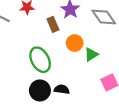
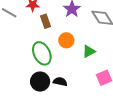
brown rectangle: (53, 24) -> (45, 21), moved
orange circle: (75, 43) -> (66, 40), moved

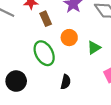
black circle: (40, 82) -> (16, 81), moved
black semicircle: (60, 82) -> (66, 82), turned 96

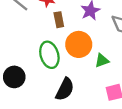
orange circle: (69, 38) -> (79, 44), size x1.5
black semicircle: (66, 82) -> (65, 89), size x1.5

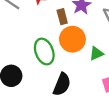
brown rectangle: (59, 20) -> (62, 17), moved

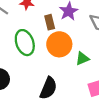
green ellipse: (44, 51) -> (25, 43), moved

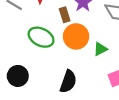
green ellipse: (25, 43) -> (41, 37), turned -40

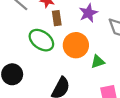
brown rectangle: (65, 15) -> (57, 18), moved

